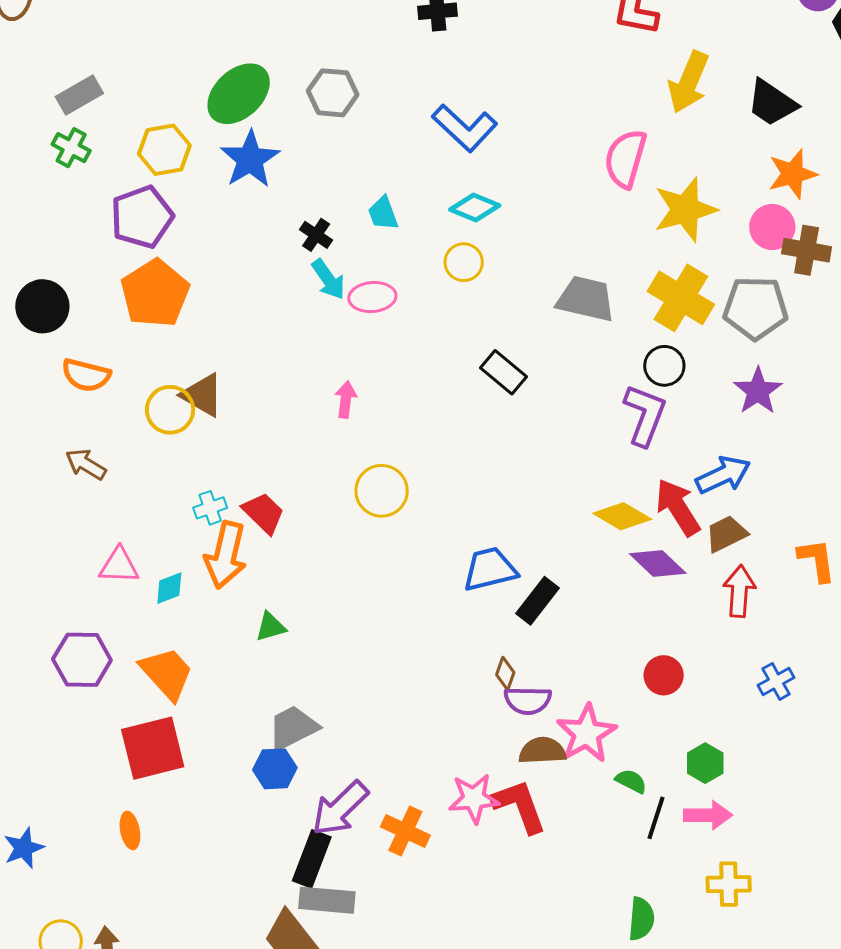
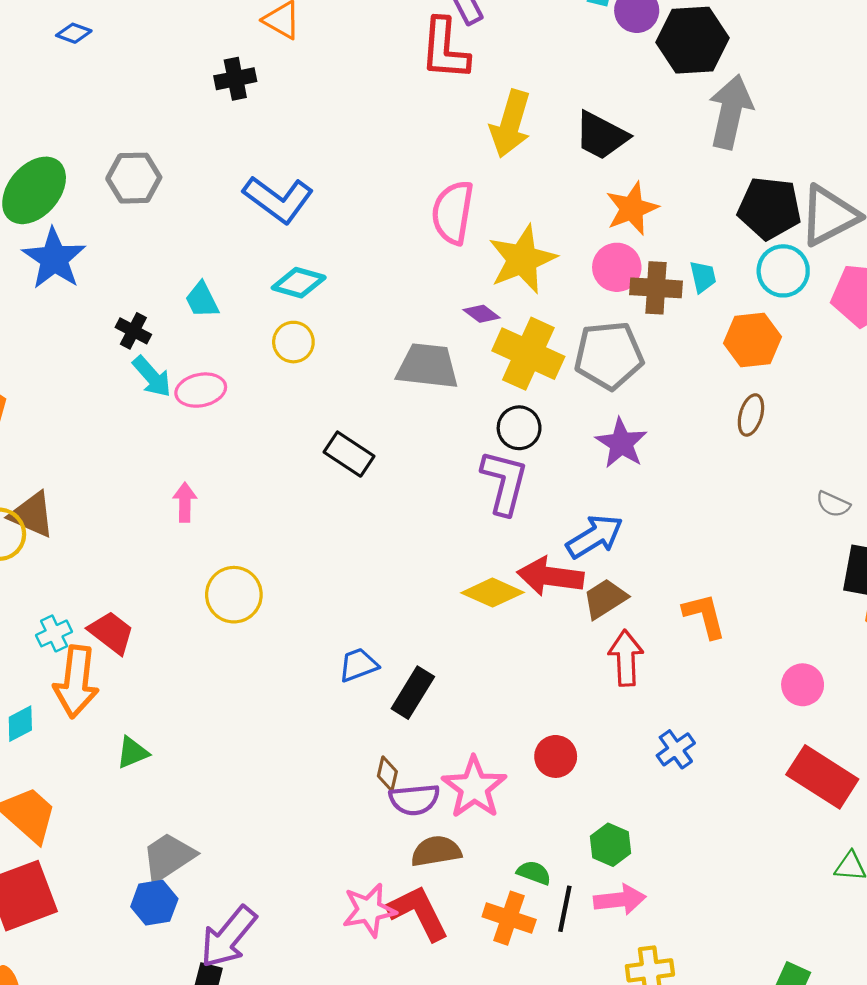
red arrow: (678, 507) -> (550, 576), turned -44
purple diamond: (658, 563) -> (482, 314), moved, size x0.6
blue trapezoid: (490, 569) -> (358, 665), size x0.7
pink star: (587, 733) -> (474, 787), moved
orange cross: (405, 831) -> (509, 918), moved

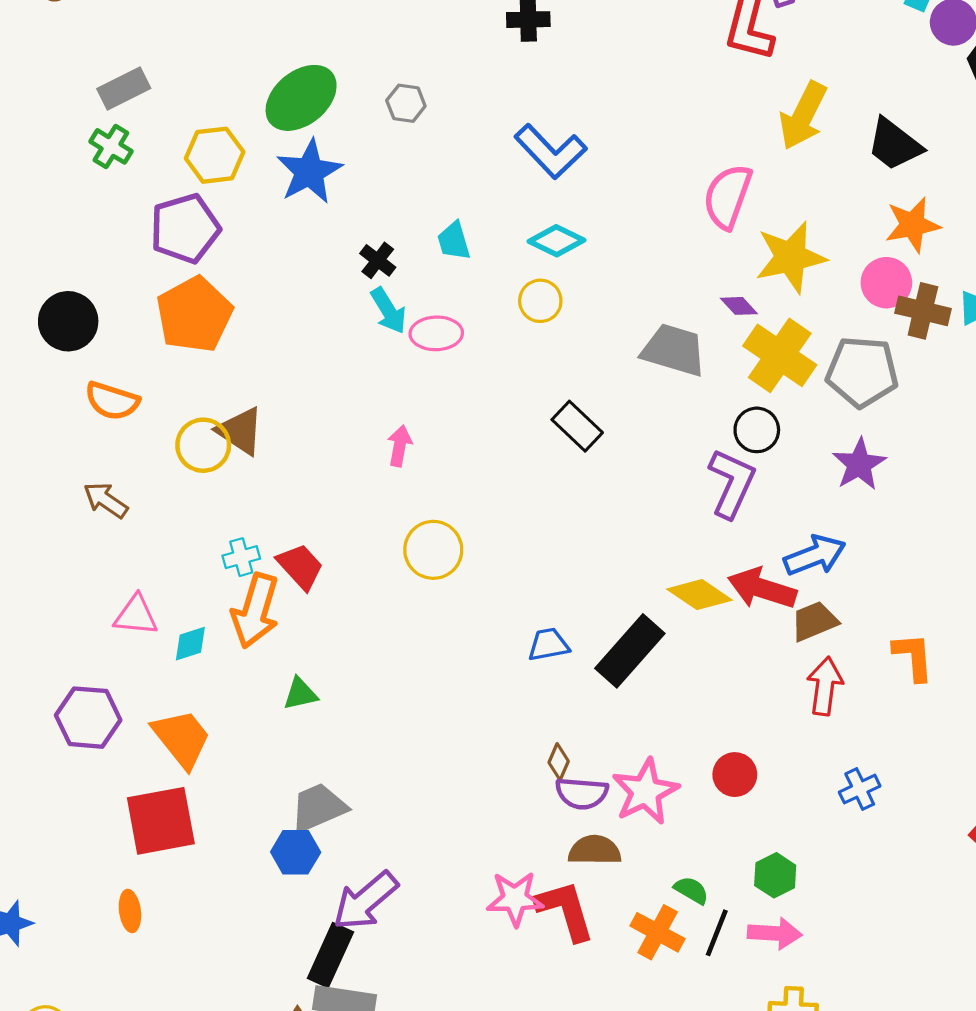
gray hexagon: (134, 178) -> (406, 103), size x0.7
black rectangle: (413, 693) -> (630, 651), moved, size x1.4

